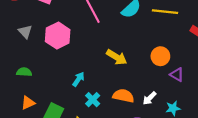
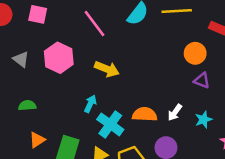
orange circle: (160, 56) -> (195, 53), moved
yellow arrow: (117, 57) -> (107, 69), moved
cyan cross: (93, 100) -> (110, 124), size x1.5

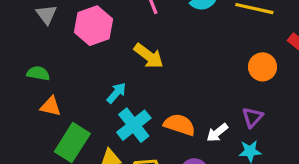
purple triangle: (202, 80) -> (252, 117), moved, turned 36
orange triangle: (37, 140) -> (51, 106), moved, turned 30

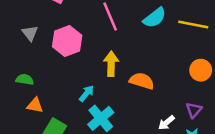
yellow arrow: (149, 56) -> (111, 64), turned -125
orange semicircle: (180, 125) -> (142, 81), moved

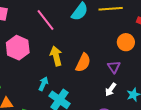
orange semicircle: (142, 81) -> (83, 63), turned 114
purple triangle: (194, 110) -> (114, 67), moved

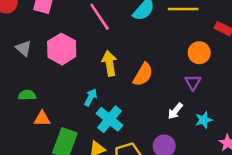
purple triangle: (114, 67) -> (193, 82), moved

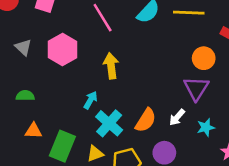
orange semicircle: (143, 74) -> (146, 120), moved
purple triangle: (193, 82) -> (196, 88), size x1.5
orange triangle: (42, 119) -> (33, 131), moved

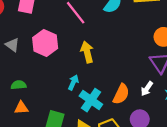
orange triangle: (33, 131) -> (21, 108), moved

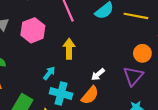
white arrow: (147, 89) -> (98, 74), moved
cyan cross: (91, 100) -> (61, 93), turned -35

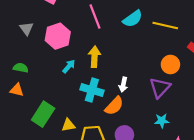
cyan arrow: (49, 73) -> (69, 66), moved
white arrow: (98, 74) -> (123, 85), turned -40
cyan cross: (61, 93) -> (92, 90), moved

